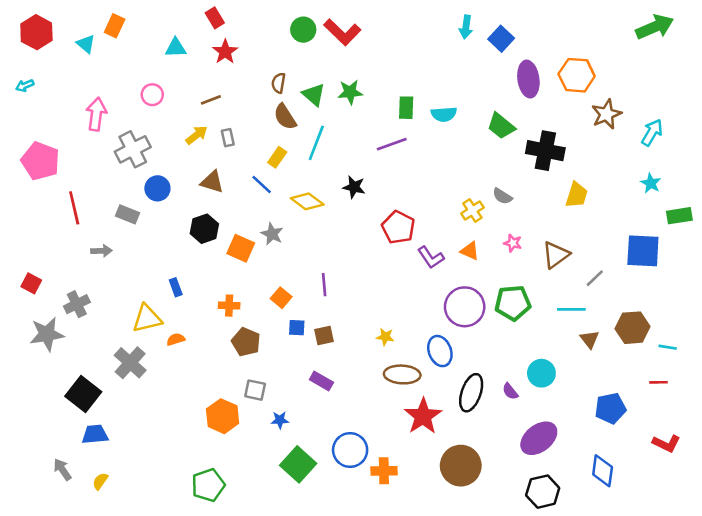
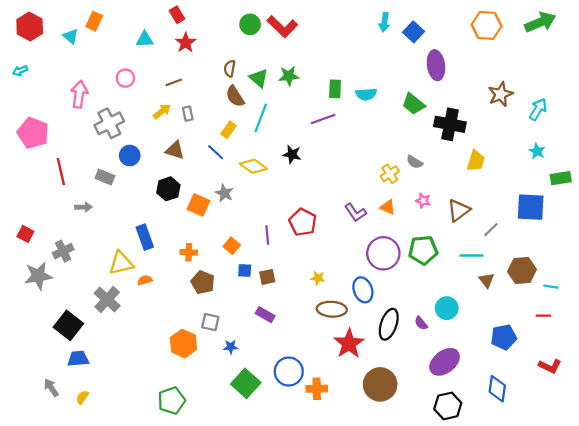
orange hexagon: (577, 75) -> (487, 25), moved
red pentagon: (398, 227) -> (303, 222), moved
blue rectangle: (176, 287) -> (145, 237), size x1.6

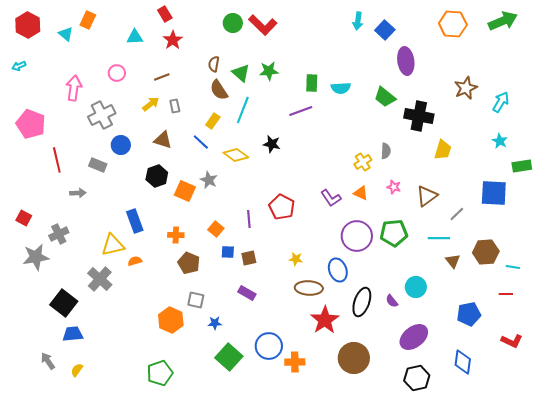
gray semicircle: (415, 162) -> (386, 151), turned -119

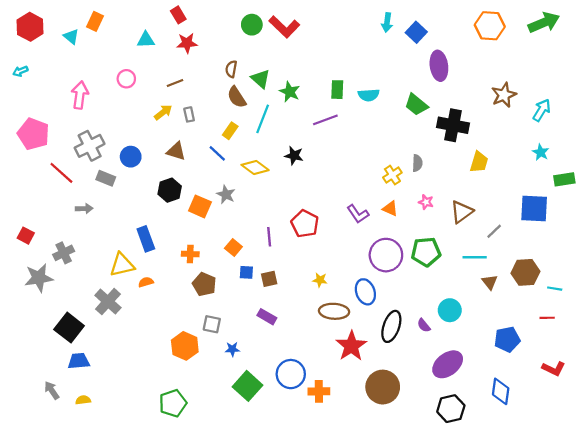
red star: (173, 40) -> (187, 43), turned 30
green star: (269, 71) -> (290, 92), moved, turned 30
gray cross: (102, 115) -> (90, 146), moved
red line: (57, 160) -> (61, 173), turned -35
yellow semicircle: (77, 370) -> (83, 400), turned 48

